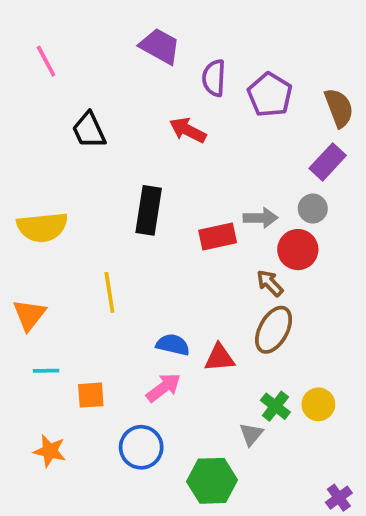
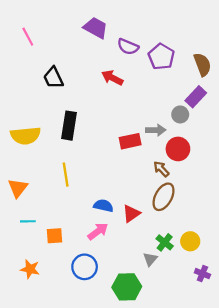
purple semicircle: (214, 78) -> (128, 47), turned -70
gray circle: (313, 209) -> (180, 114), moved
black rectangle: (149, 210) -> (69, 126), moved
red triangle: (219, 358) -> (131, 213), turned -30
purple cross: (339, 498) -> (202, 274), moved, turned -32

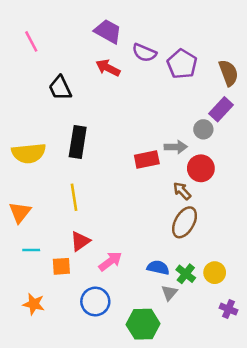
red arrow: (112, 78) -> (108, 68), moved
blue semicircle: (103, 206) -> (158, 268), moved
red triangle: (131, 213) -> (80, 241), moved

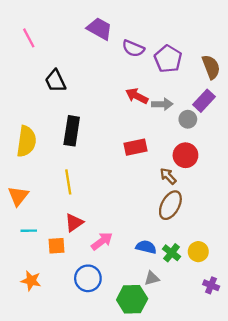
red arrow: (108, 68) -> (137, 96), moved
gray arrow: (176, 147) -> (162, 104), moved
yellow semicircle: (29, 153) -> (26, 141), turned -76
gray triangle: (169, 293) -> (152, 278), moved, turned 35

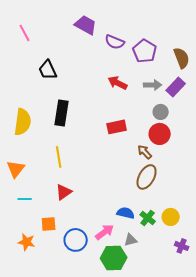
gray arrow: (162, 104) -> (153, 85), moved
gray circle: (188, 119) -> (161, 112), moved
pink arrow: (102, 241) -> (105, 232), moved
orange square: (57, 246) -> (49, 224), moved

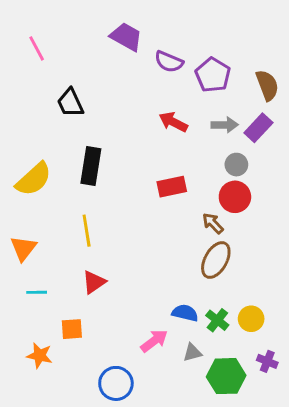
yellow semicircle: (23, 122) -> (34, 179), turned 40
blue circle: (76, 240) -> (116, 383), moved
green hexagon: (114, 258) -> (226, 376), moved

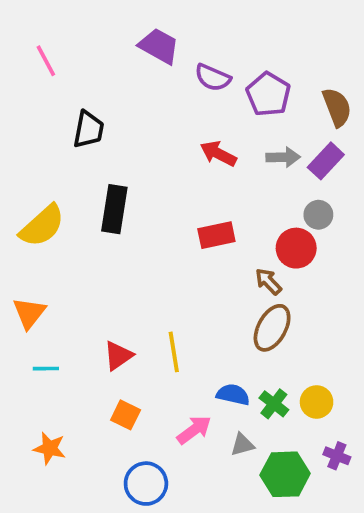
black trapezoid: (70, 103) -> (88, 129), turned -144
gray circle: (236, 165) -> (318, 215), moved
yellow line: (87, 231) -> (174, 352), moved
orange square: (72, 329) -> (126, 415), moved, turned 30

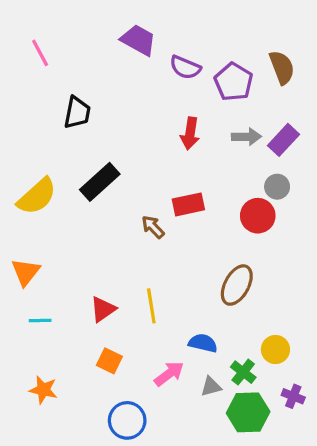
brown semicircle: (337, 107) -> (282, 67), moved
red arrow: (218, 154) -> (190, 133), turned -108
black rectangle: (114, 209) -> (100, 182), turned 39
brown arrow: (268, 281) -> (153, 227), moved
green cross: (274, 404) -> (243, 372), moved

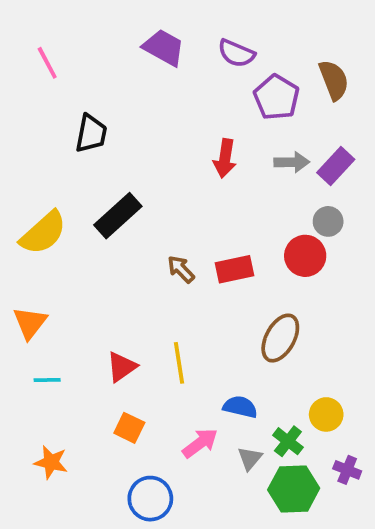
purple semicircle: (185, 67) -> (236, 53), moved
red rectangle: (188, 204) -> (234, 269), moved
gray triangle: (211, 387) -> (250, 458), turned -35

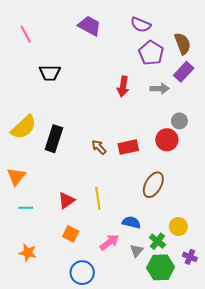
purple semicircle: (236, 53) -> (141, 25), moved
black trapezoid: (91, 134) -> (50, 73), turned 80
purple rectangle: (336, 166) -> (184, 72), moved
black rectangle: (118, 216) -> (54, 139), moved, turned -30

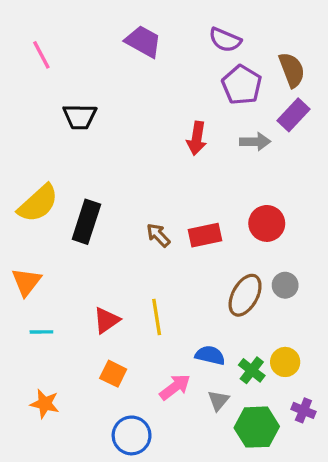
gray circle: (179, 121) -> (285, 285), moved
green cross: (157, 241) -> (252, 370), moved

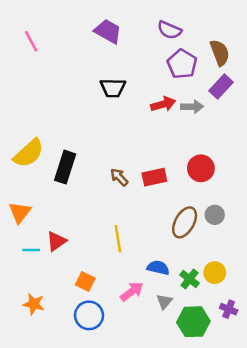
black trapezoid: (80, 117) -> (113, 88), moved
red arrow: (197, 138) -> (163, 104), moved, turned -115
red triangle: (107, 320) -> (56, 241), moved
blue circle: (132, 435) -> (89, 315), moved

